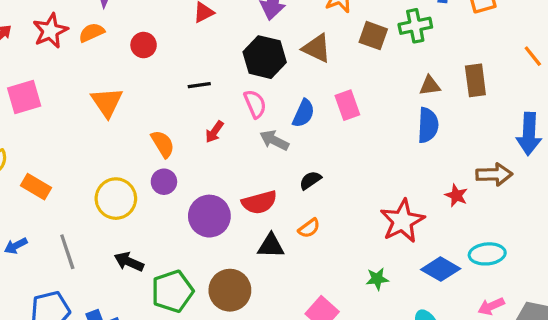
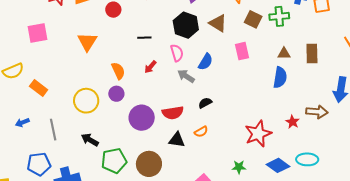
pink rectangle: (347, 105) -> (242, 51), moved

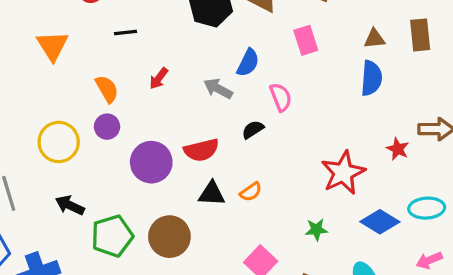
black line: (144, 38) -> (125, 32), moved
pink semicircle: (177, 53) -> (281, 97), moved
orange semicircle: (201, 132) -> (251, 192), moved

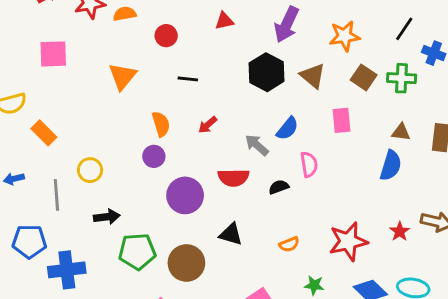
yellow circle: (59, 142) -> (90, 170), moved, size x0.7
red semicircle: (201, 150) -> (234, 178), moved
orange semicircle: (251, 192) -> (289, 244), moved
black arrow: (70, 205) -> (107, 217), turned 135

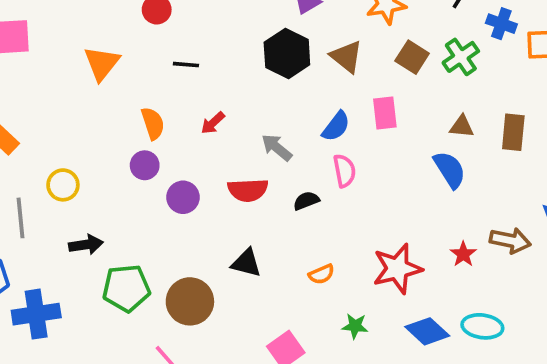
green cross: (402, 78) -> (461, 57), turned -36
blue semicircle: (287, 128) -> (336, 126), moved
blue semicircle: (391, 166) -> (450, 170), turned -48
purple circle: (185, 195) -> (183, 197), moved, size x0.7

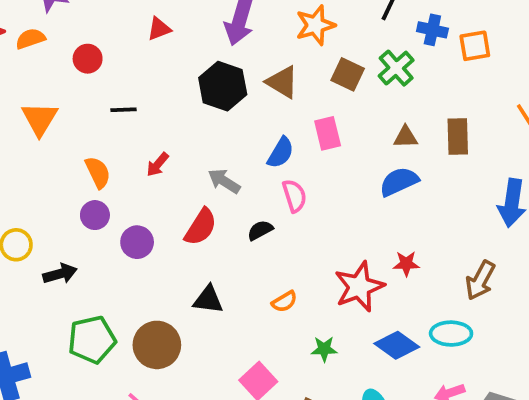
blue semicircle: (450, 170) -> (399, 182), turned -75
red semicircle: (248, 190) -> (201, 227), turned -48
brown arrow: (510, 241) -> (480, 280), moved, turned 114
black arrow: (86, 245) -> (60, 274), moved
red star: (463, 254) -> (406, 264), moved, turned -30

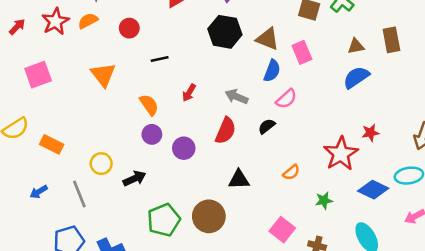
brown triangle: (282, 82) -> (268, 39), moved
pink semicircle: (294, 196) -> (286, 99), turned 75

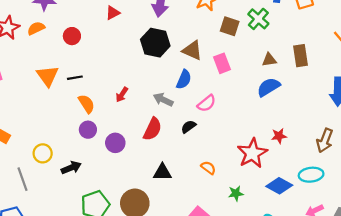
black line: (160, 59) -> (75, 78), moved
blue semicircle: (272, 71) -> (184, 79), moved
orange semicircle: (291, 172) -> (208, 168), turned -105

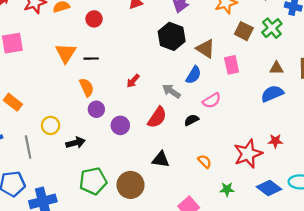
orange semicircle: (87, 104) -> (87, 87), moved

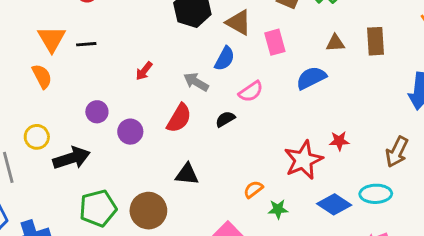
orange semicircle: (87, 87) -> (42, 76), moved
blue semicircle: (272, 94) -> (311, 78), moved
black arrow: (76, 143) -> (72, 158), size x1.4
orange semicircle: (205, 161) -> (253, 189), moved, turned -80

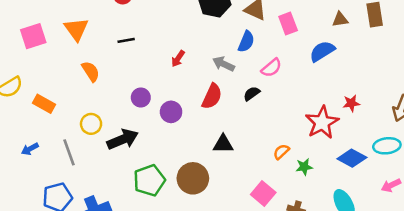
orange triangle: (52, 39) -> (76, 29), moved

